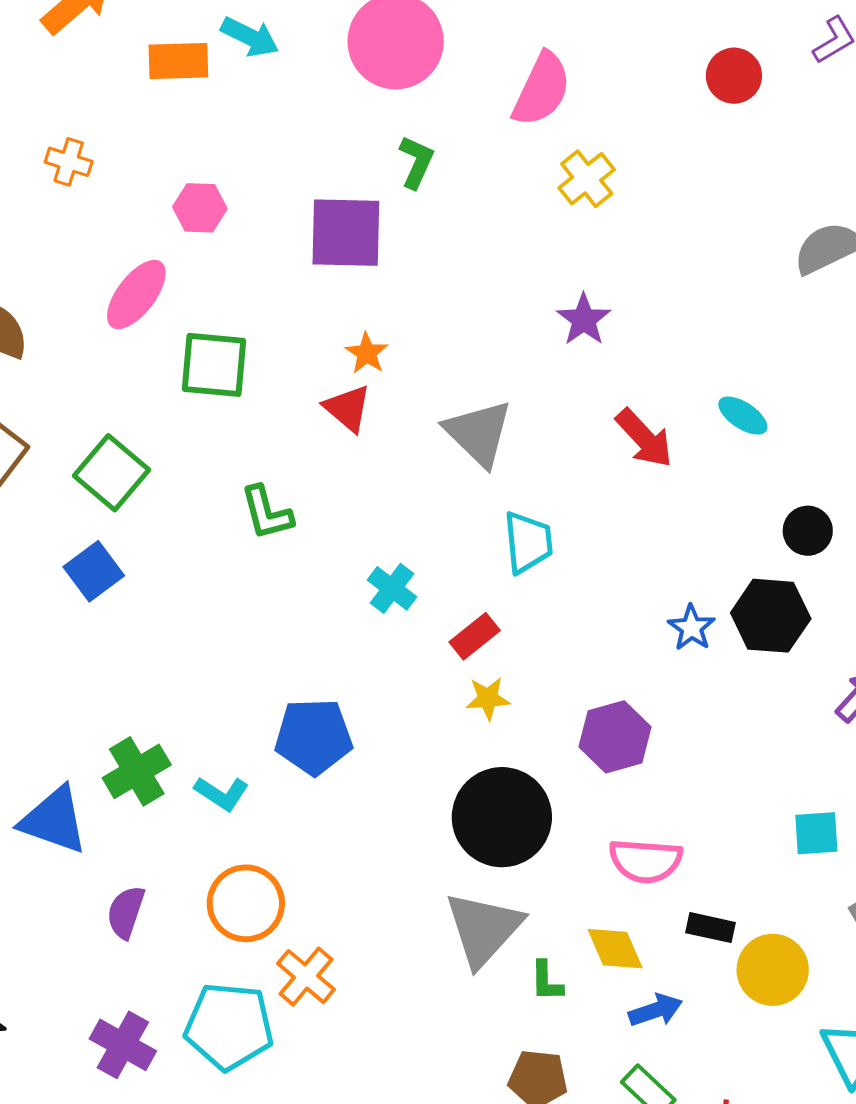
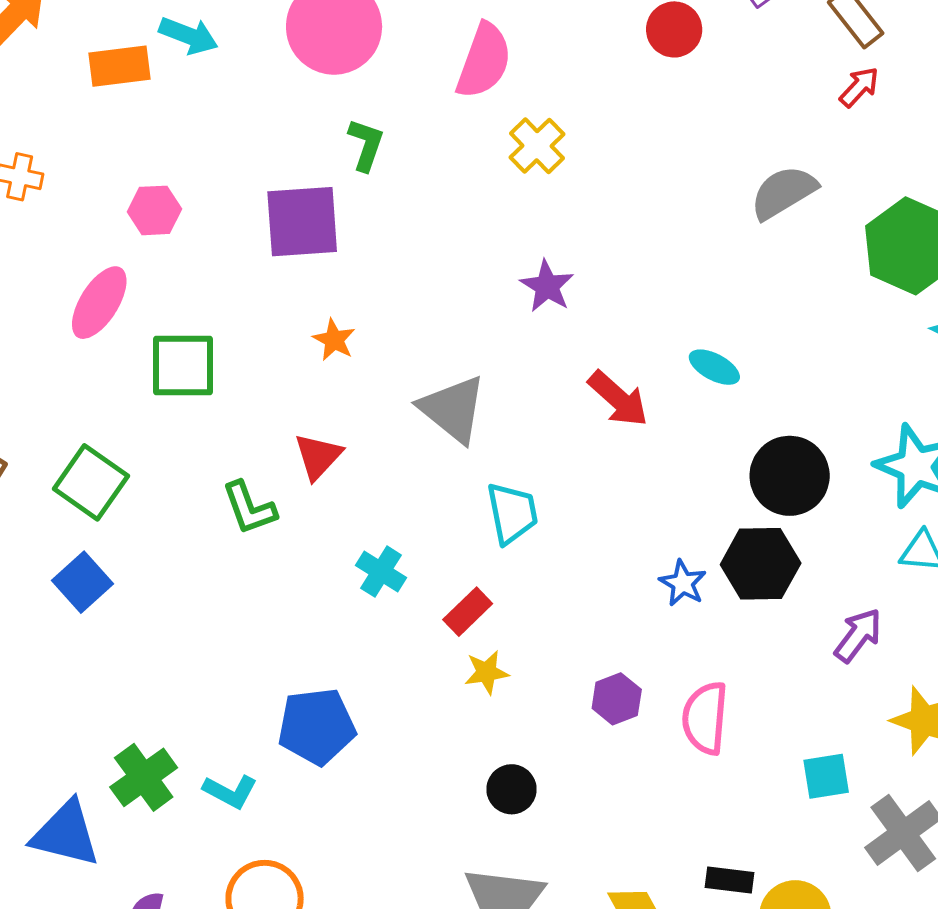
red triangle: (348, 408) -> (318, 456), moved, turned 38
black circle: (808, 531) -> (790, 476), size x1.6
purple hexagon: (615, 737) -> (617, 699), size x0.7
black circle: (502, 817) -> (512, 789), size x0.5
pink semicircle: (645, 861) -> (705, 718), moved, turned 96

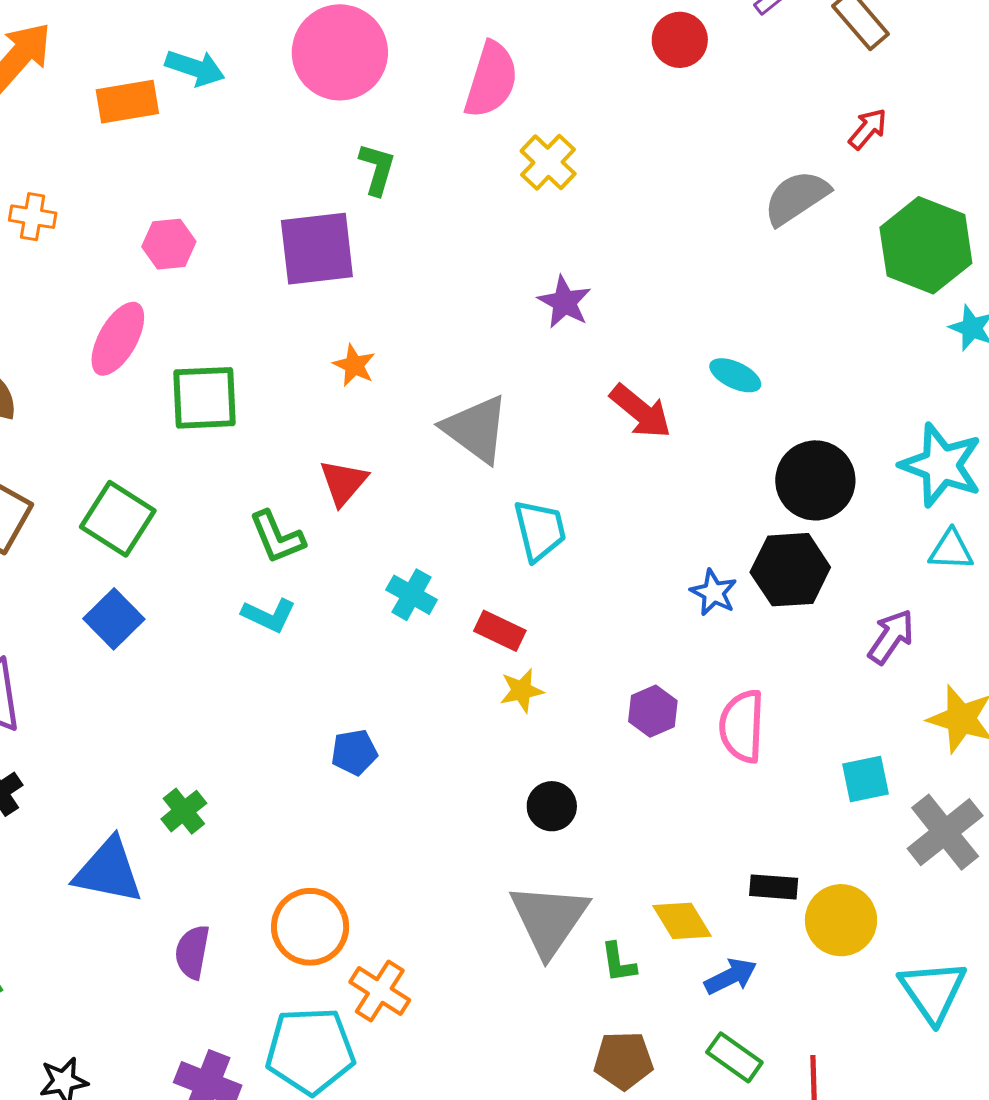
red arrow: (859, 87) -> (868, 129), moved
red rectangle: (468, 612) -> (500, 631), turned 72
blue pentagon: (317, 726) -> (354, 752), size x0.6
green cross: (144, 777) -> (184, 811), size x0.7
cyan L-shape: (230, 791) -> (269, 615), moved

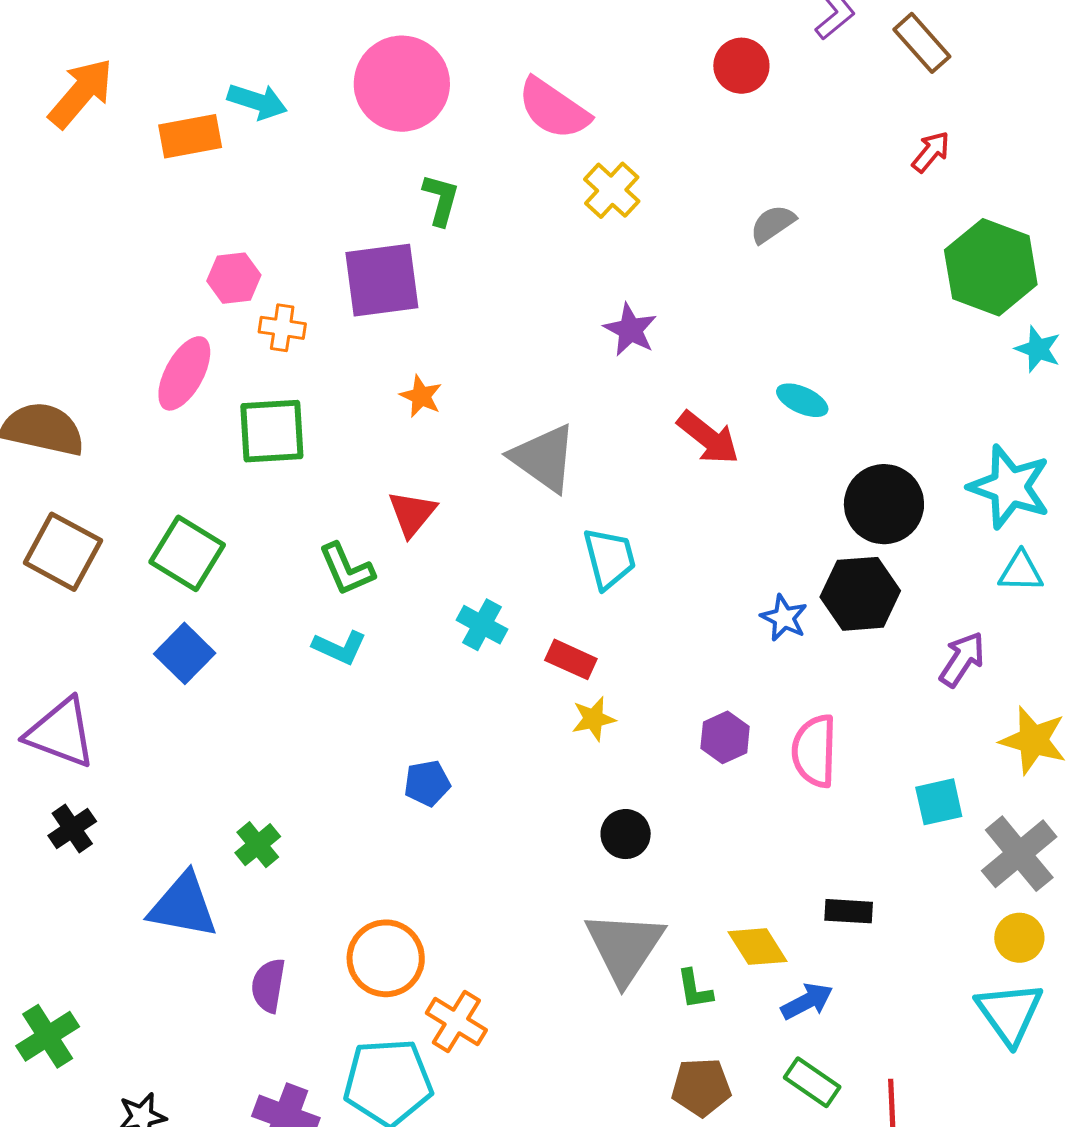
pink semicircle: (491, 80) -> (554, 109), turned 108
gray semicircle: (796, 198) -> (773, 224), moved, size x0.7
orange cross: (33, 217) -> (282, 328), moved
yellow circle: (841, 920) -> (1019, 938), moved, size x0.7

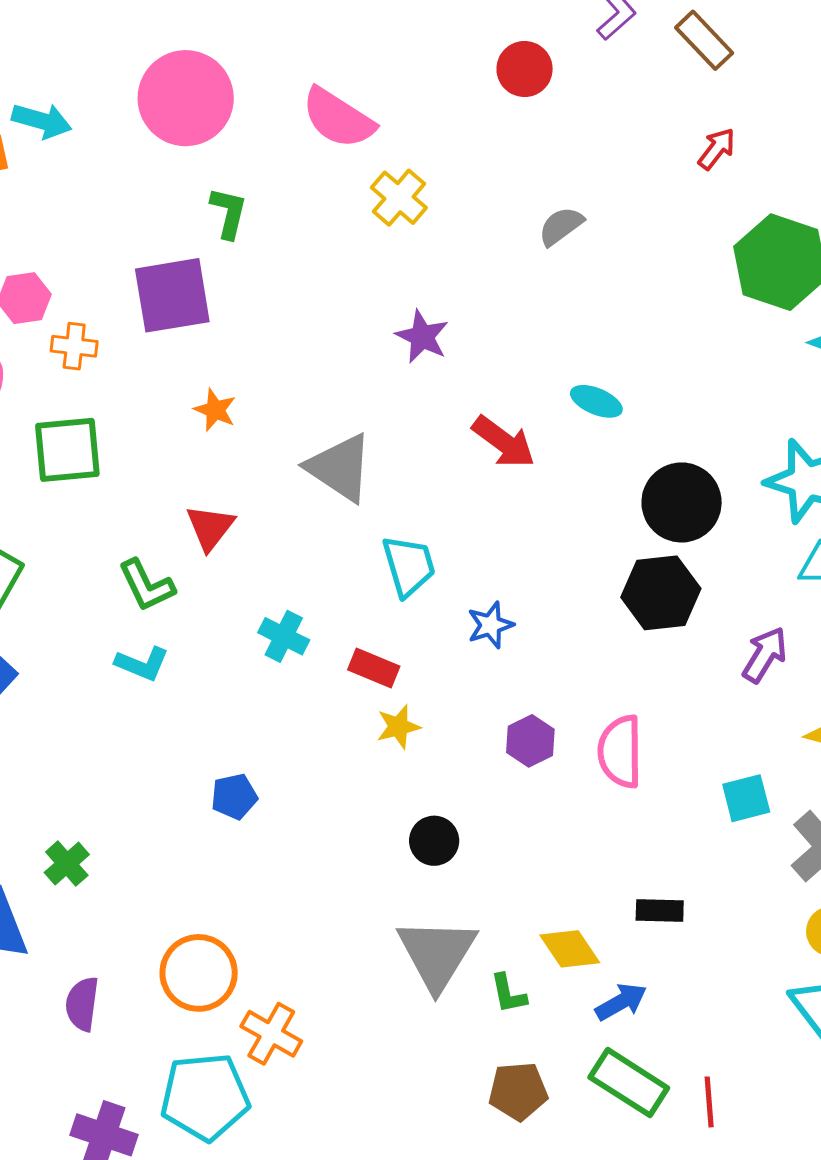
blue star: (784, 618) -> (490, 625), moved, turned 30
green rectangle: (812, 1082) -> (629, 1083), size x1.4

